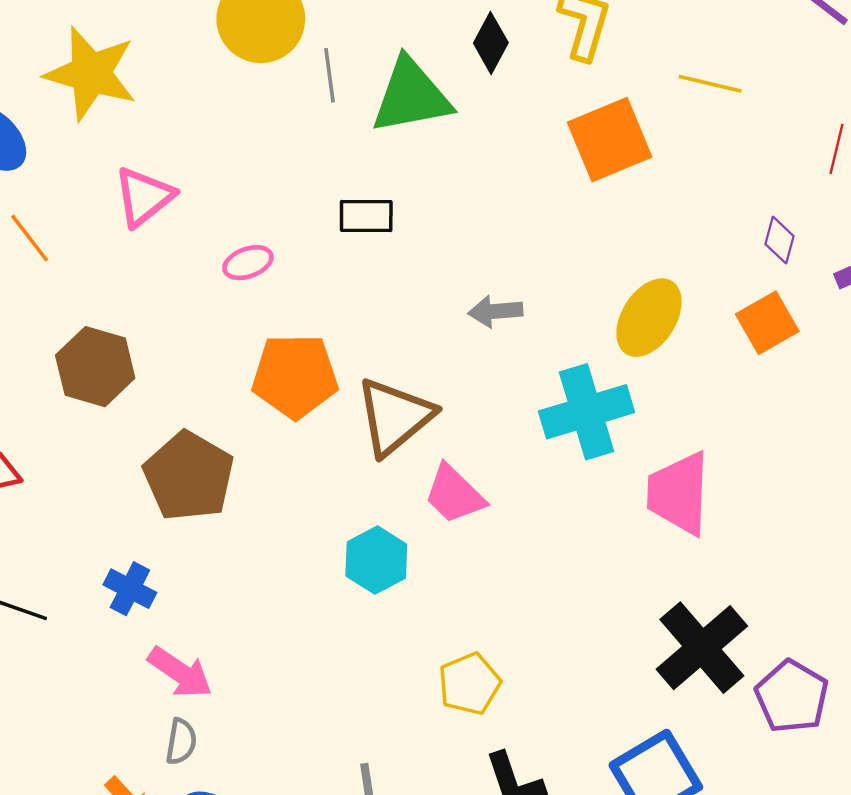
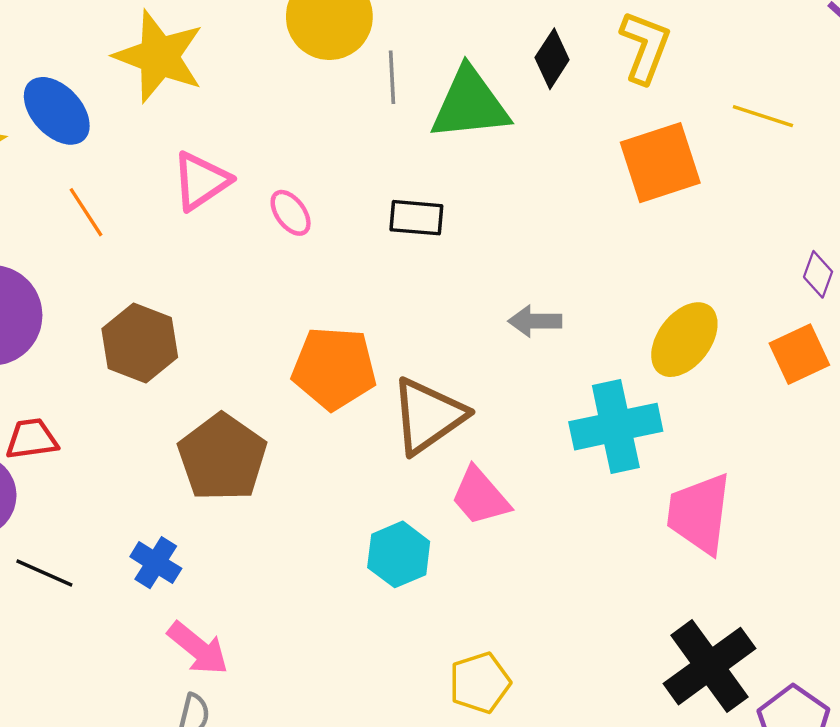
pink ellipse: (248, 263) -> (291, 213), moved, turned 69

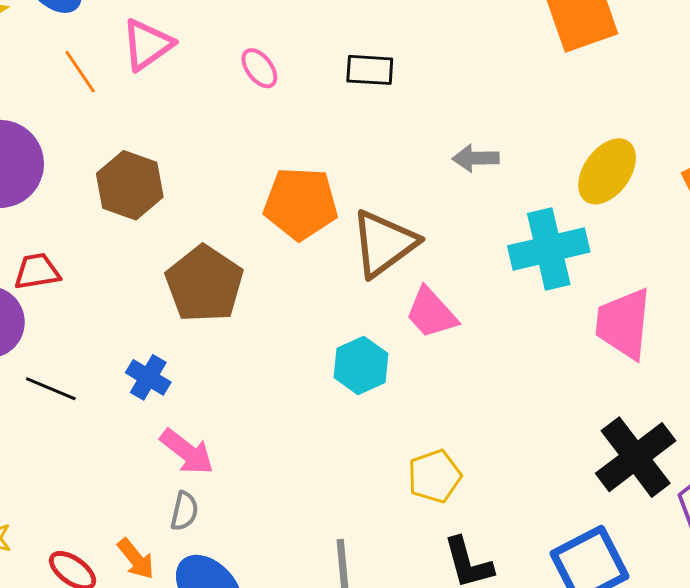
pink triangle: (201, 181) -> (147, 45), moved

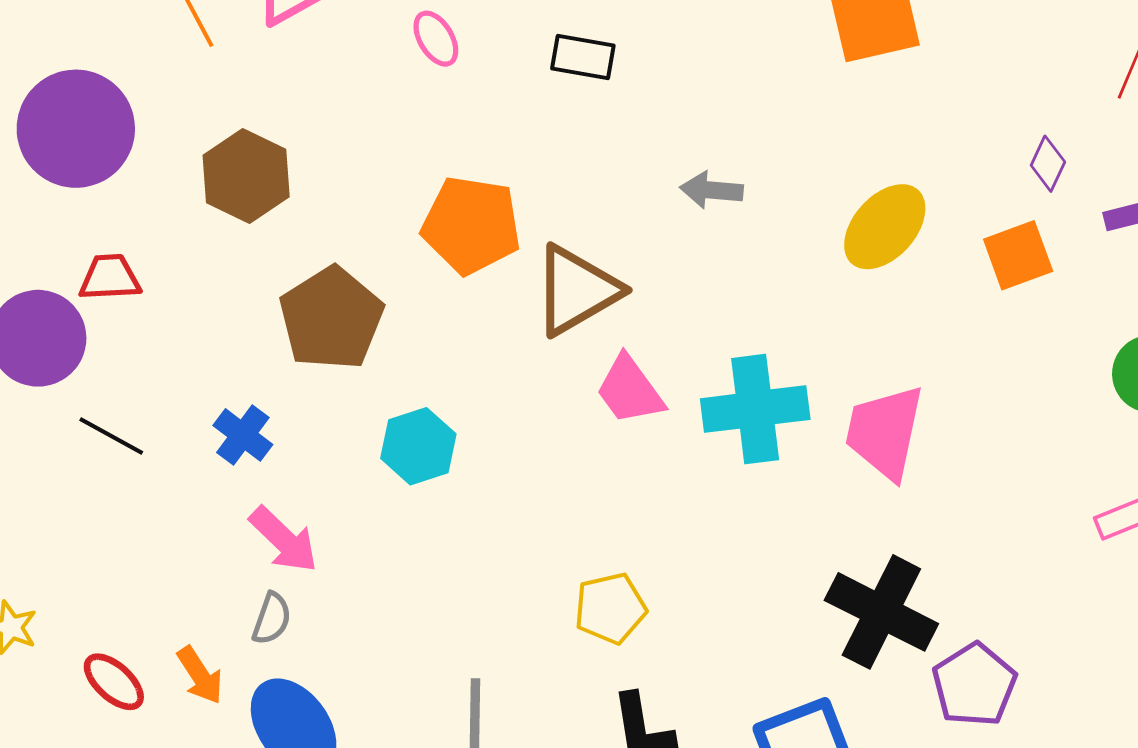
cyan cross: (549, 249) -> (755, 409), moved
cyan hexagon: (361, 365) -> (418, 446), moved
black cross: (636, 457) -> (881, 612), turned -32

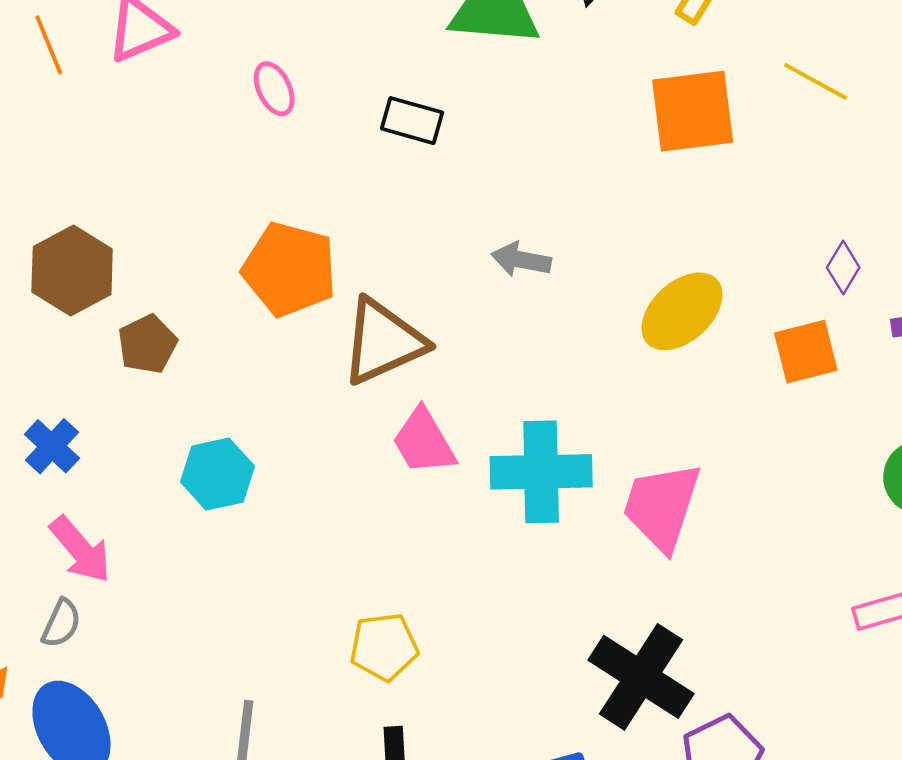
brown hexagon: (246, 176) -> (72, 271), moved
brown pentagon: (331, 318) -> (147, 344), size x0.6

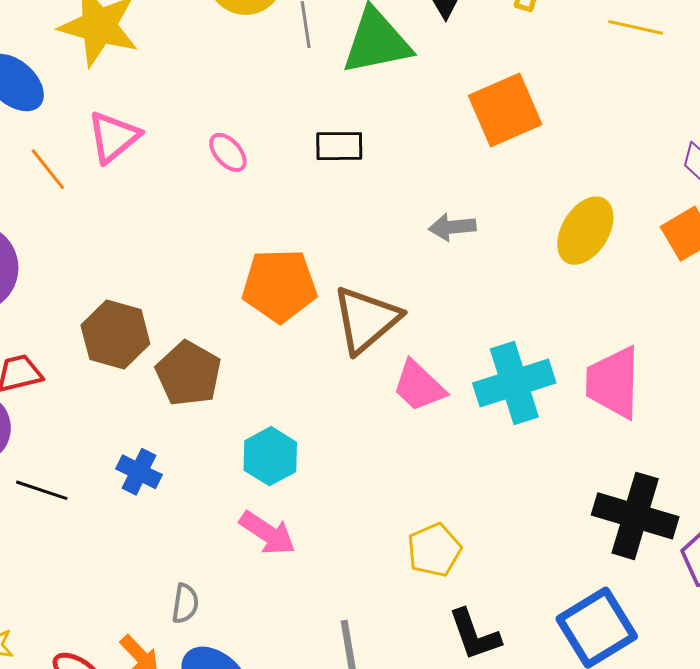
orange square: (693, 111) -> (505, 110), moved
brown pentagon: (147, 344) -> (189, 374), size x1.4
pink arrow: (80, 550) -> (267, 533), moved

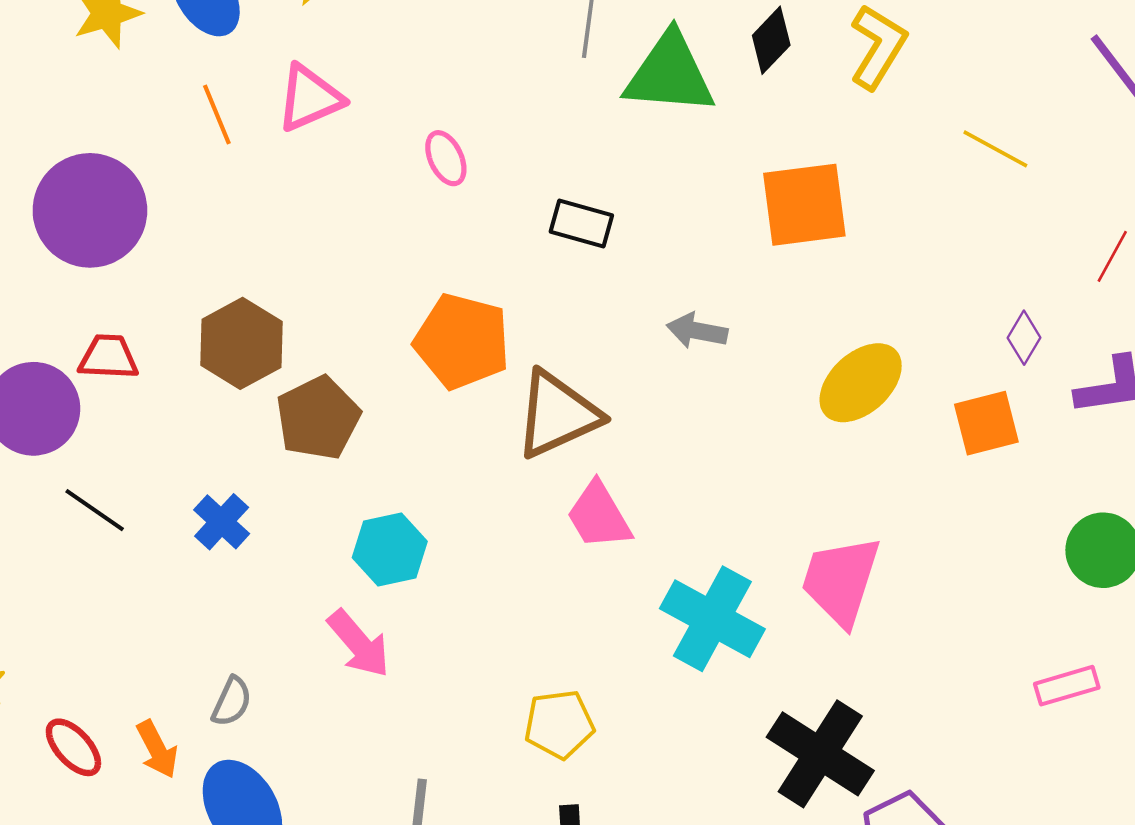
black rectangle: (339, 146) -> (581, 224), moved
cyan cross: (514, 383) -> (712, 619), moved, turned 30

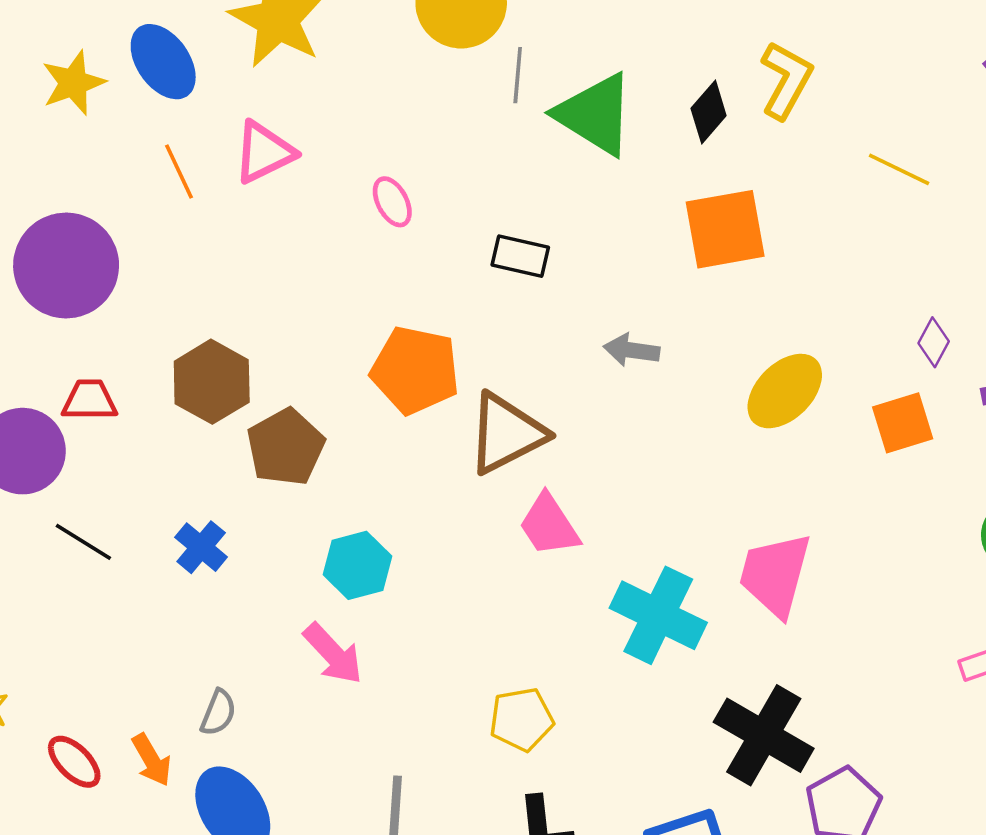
black diamond: (771, 40) -> (709, 112), moved
green triangle: (670, 74) -> (595, 114), turned 30

